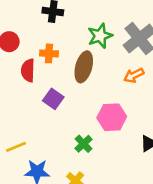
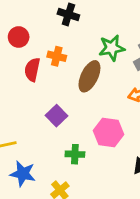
purple square: (53, 99) -> (57, 116), moved
green cross: (84, 144) -> (75, 154), turned 36

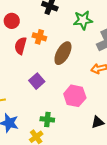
green star: (112, 48) -> (83, 20), moved
green cross: (75, 154) -> (47, 119), moved

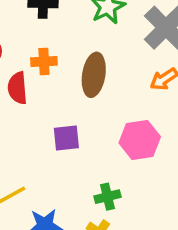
purple square: (37, 81) -> (66, 138), turned -35

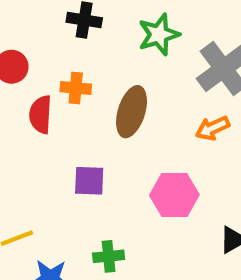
green cross: (107, 197) -> (109, 256), moved

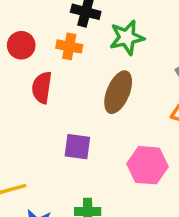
green star: (159, 35) -> (127, 37), moved
orange cross: (76, 88) -> (69, 46), moved

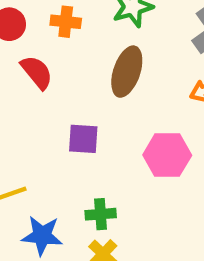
red semicircle: (42, 87) -> (37, 72), turned 136

